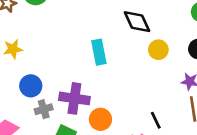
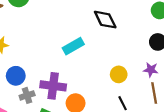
yellow circle: (158, 50) -> (119, 74), moved
cyan rectangle: (99, 52) -> (73, 46), turned 72

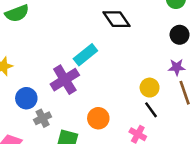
yellow circle: (119, 74) -> (150, 88), moved
purple cross: (53, 86) -> (65, 80), moved, turned -30

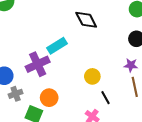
yellow circle: (150, 88) -> (92, 76), moved
orange circle: (98, 118) -> (49, 98), moved

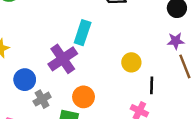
cyan rectangle: (57, 46) -> (83, 33), turned -30
black line: (106, 98) -> (152, 85), turned 40

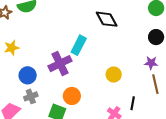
black line: (152, 85) -> (133, 103), moved
gray cross: (42, 99) -> (31, 96), moved

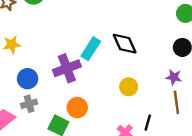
black diamond: (107, 19) -> (125, 44), moved

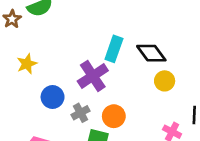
black diamond: (125, 44) -> (151, 53), moved
gray cross: (29, 104) -> (80, 113), moved

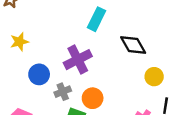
cyan rectangle: (114, 49) -> (96, 19), moved
yellow circle: (165, 81) -> (154, 77), moved

